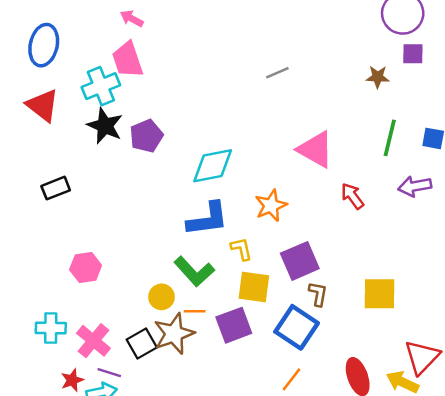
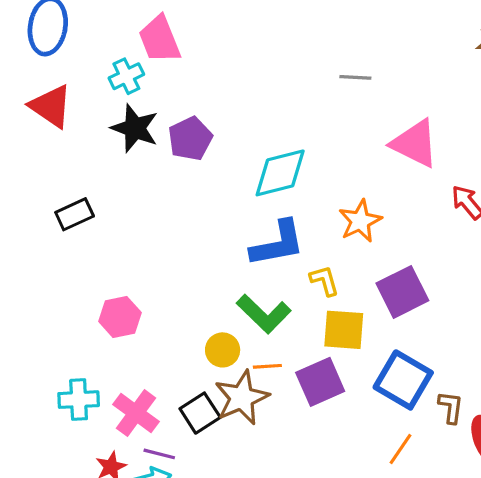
gray line: (277, 73) -> (355, 77), moved, turned 30
cyan cross: (101, 86) -> (126, 76), size x0.7
brown L-shape: (318, 294) -> (451, 407), moved

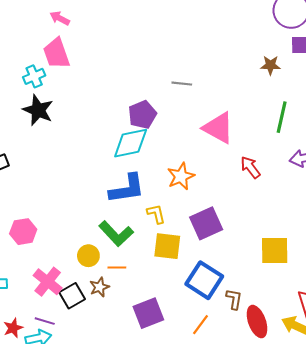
purple pentagon: (190, 139) -> (142, 115), moved
purple square: (320, 382) -> (148, 313), moved
brown star: (242, 398) -> (99, 287), size x0.6
pink cross: (136, 413) -> (48, 282), moved

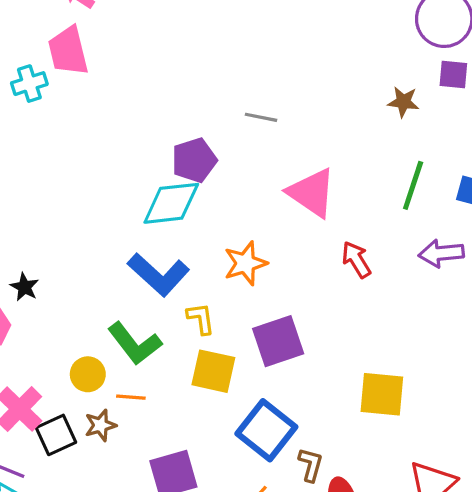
black star: (38, 110) -> (24, 287), moved, size x0.6
blue L-shape: (127, 189) -> (159, 274), turned 45

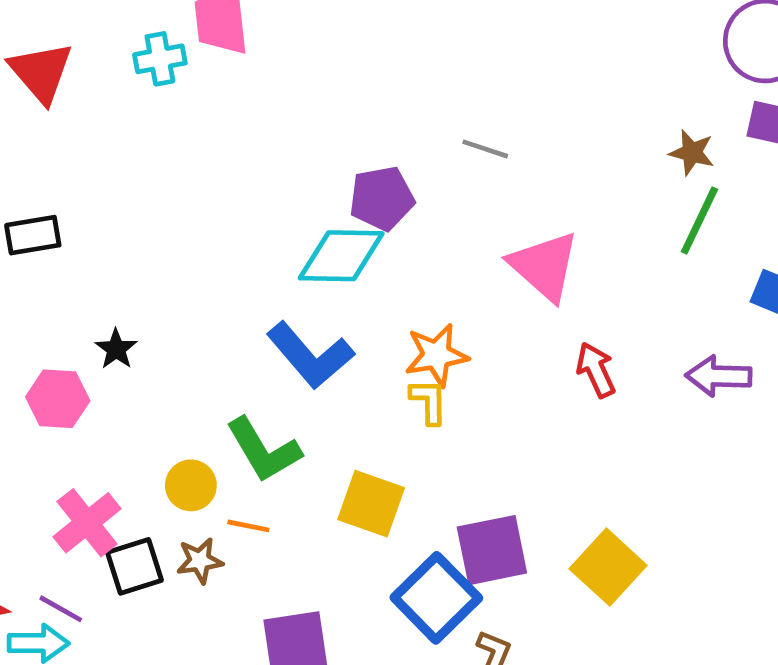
green line: (413, 185) -> (699, 221), moved
yellow L-shape: (201, 319) -> (429, 401), moved
purple square: (278, 341) -> (492, 550), moved
yellow square: (382, 394) -> (608, 567), turned 30

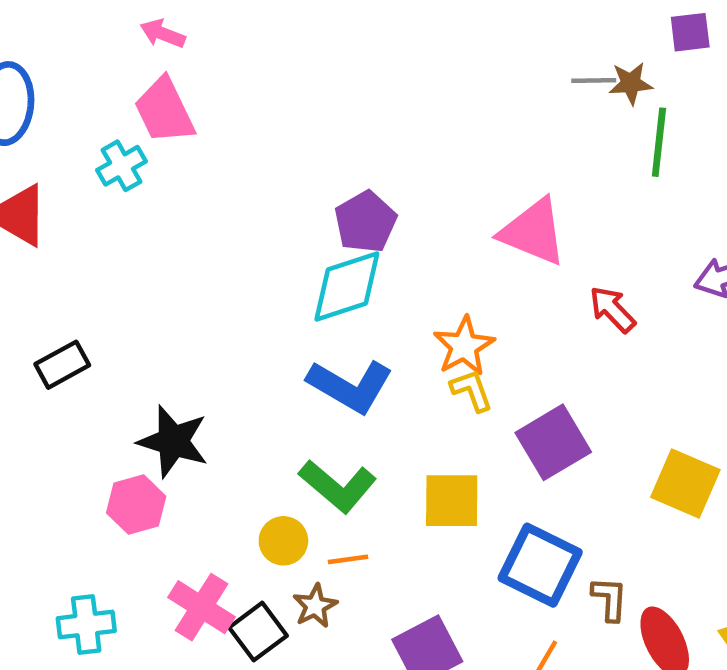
gray line: (485, 149) -> (594, 81), moved
black star: (116, 349) -> (173, 441), size x1.8
purple square: (492, 550) -> (553, 442), moved

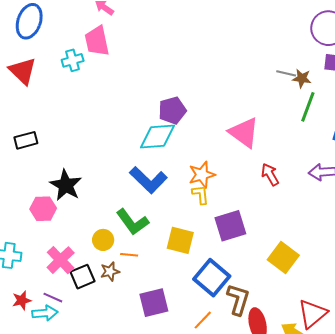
brown L-shape: (610, 599) -> (238, 300), size x1.5

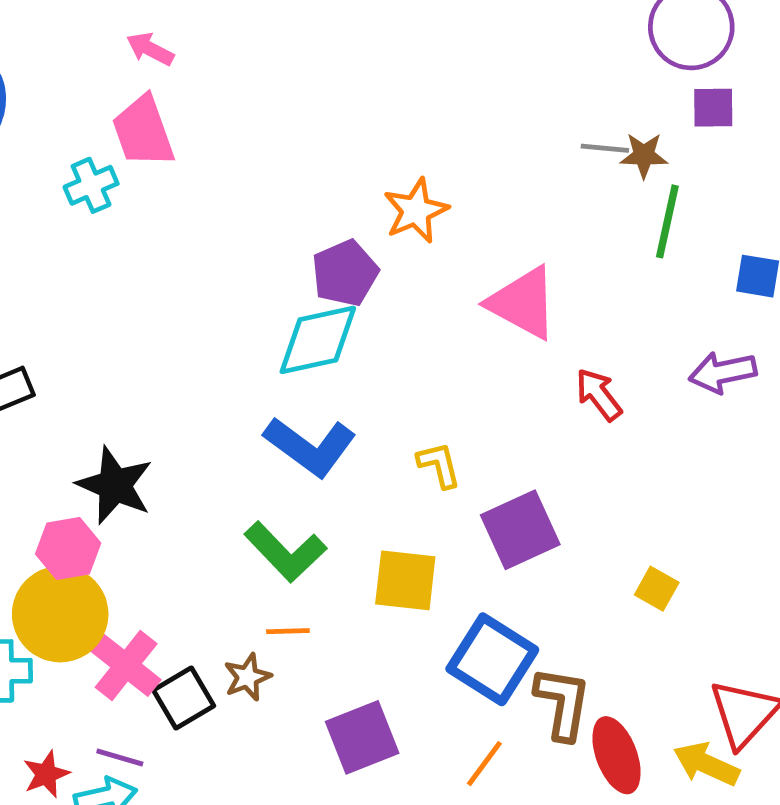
orange star: (202, 175) -> (416, 211), moved
yellow circle: (103, 240) -> (60, 614), moved, size x1.8
yellow square: (283, 258) -> (657, 589), size x0.6

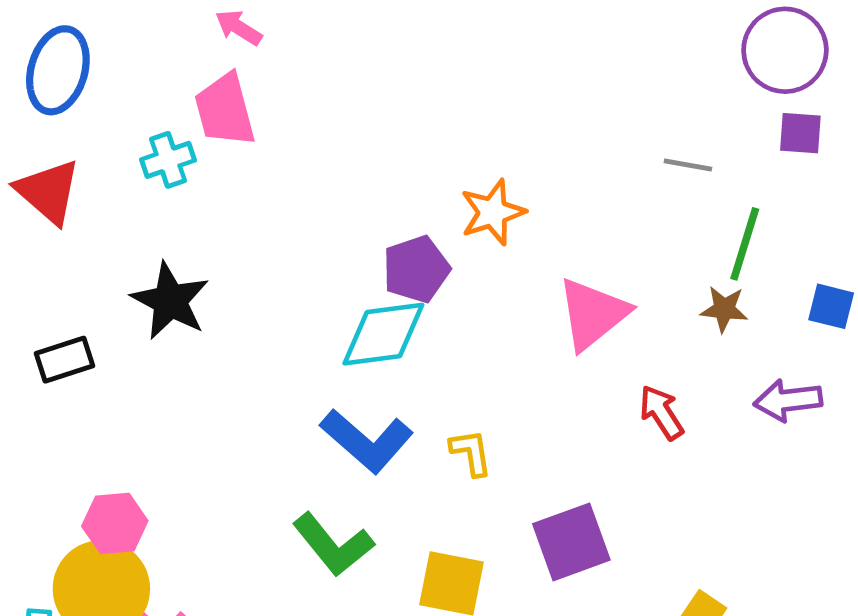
brown star: (644, 155) -> (724, 309), moved
pink triangle: (523, 303) -> (593, 314), turned 48
yellow L-shape: (439, 465) -> (471, 452), moved
black star: (115, 485) -> (170, 301), moved

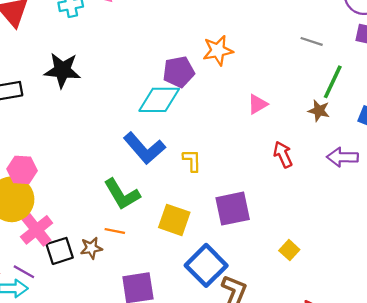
black star: (170, 301) -> (62, 70), turned -30
pink triangle: (593, 314) -> (258, 104), size x0.6

